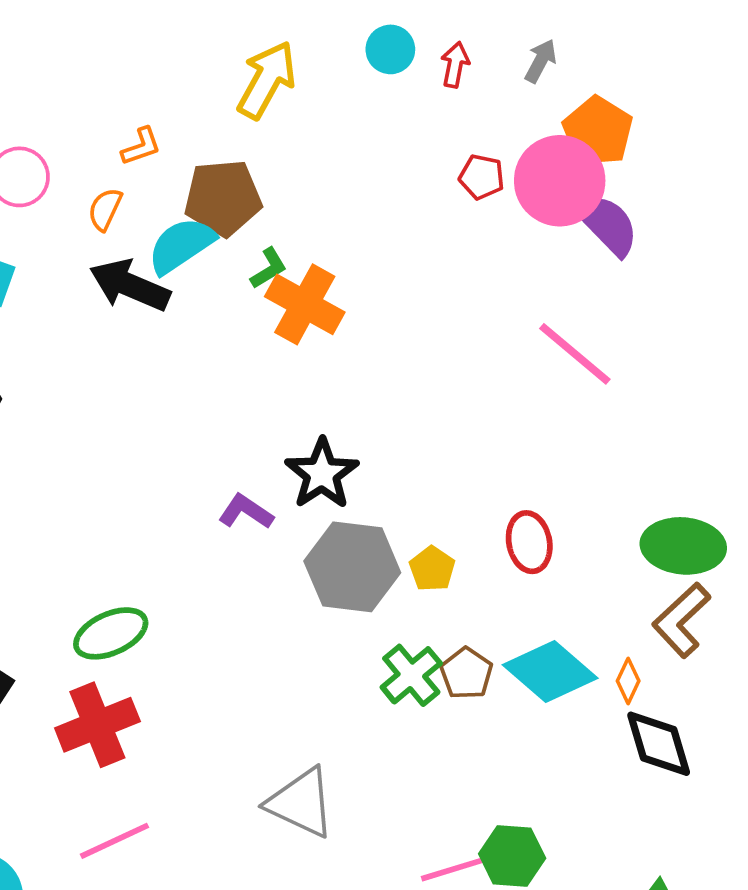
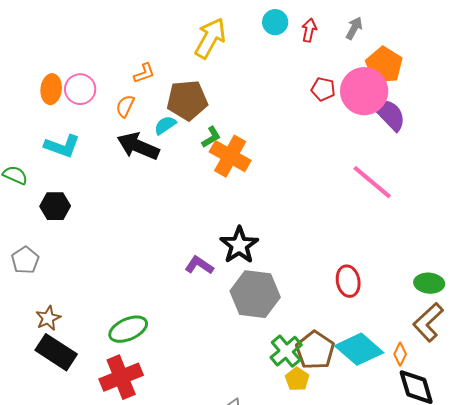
cyan semicircle: (181, 245) -> (165, 125), size x0.6
green ellipse: (683, 546) -> (429, 283), size x0.7
yellow pentagon: (432, 569) -> (297, 379), moved
brown pentagon: (466, 673) -> (315, 350), size x1.4

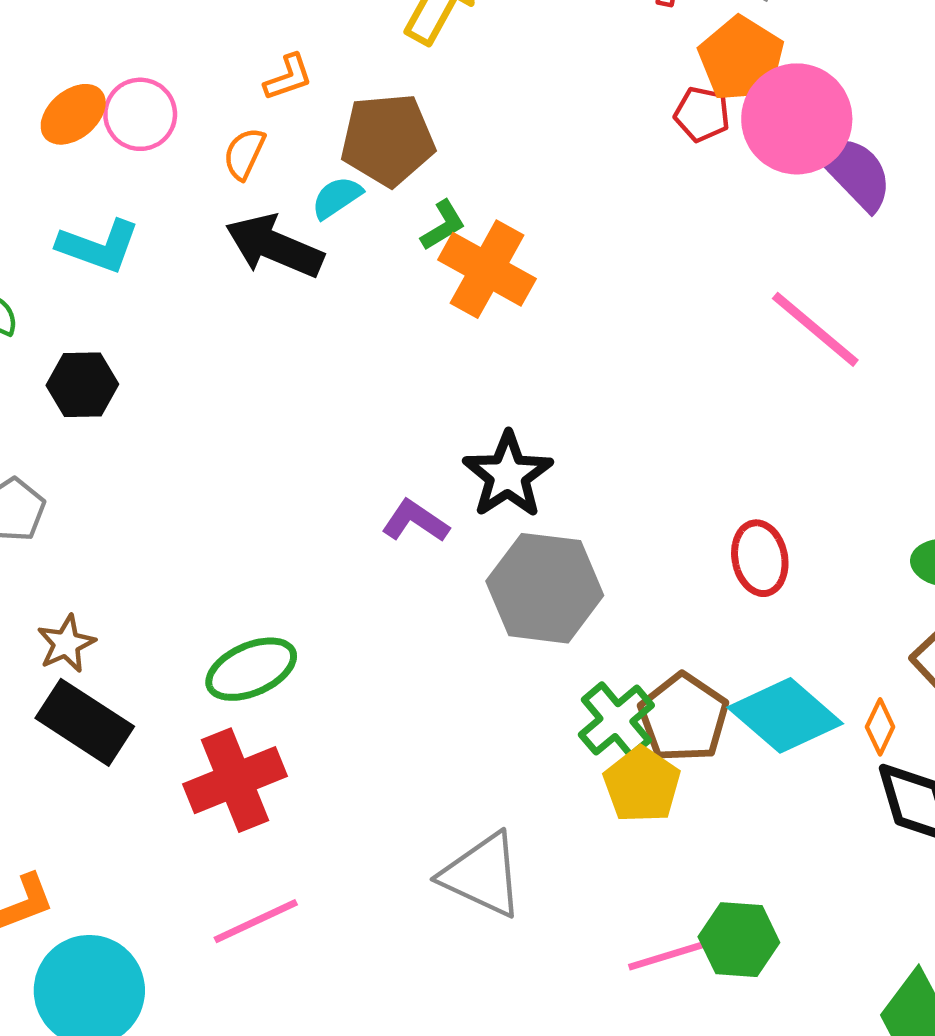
orange pentagon: (384, 65) -> (741, 59), moved
orange ellipse: (51, 89) -> (73, 114), turned 44
yellow pentagon: (297, 379) -> (642, 785), size x1.4

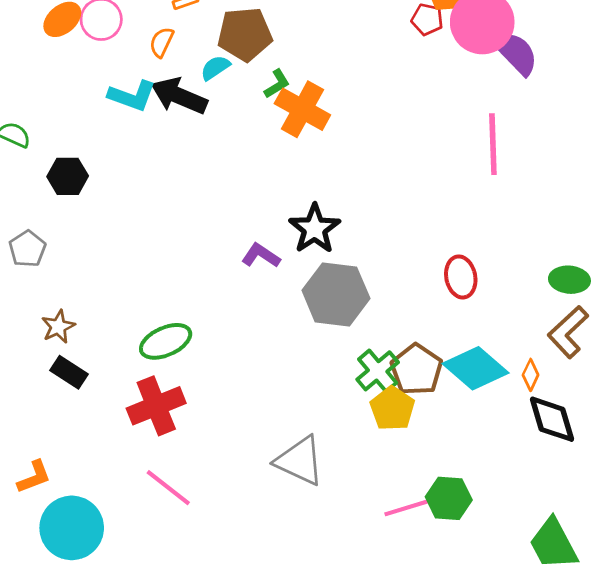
cyan L-shape: (99, 246) -> (132, 96), moved
pink line: (815, 329) -> (493, 144), turned 48
black rectangle: (85, 722) -> (69, 372), size x0.7
pink line: (256, 921) -> (168, 488), turned 63

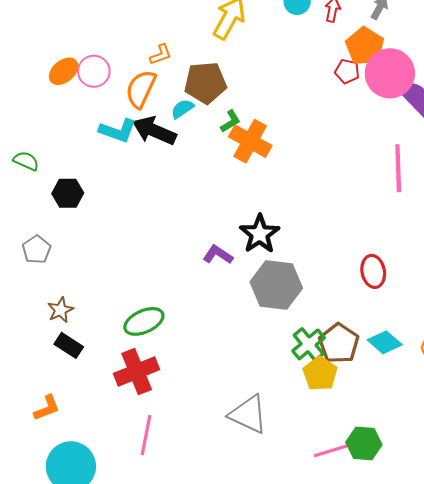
orange semicircle: (162, 42) -> (141, 89), size x1.6
cyan diamond: (476, 368) -> (385, 342), size x0.7
orange L-shape: (34, 477) -> (47, 408), moved
pink line: (168, 488) -> (146, 435), turned 63

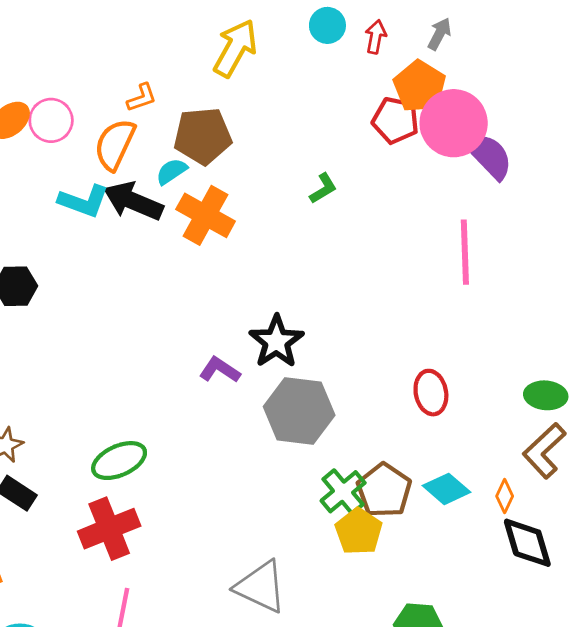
red pentagon: (347, 71) -> (395, 120), size x1.4
green L-shape: (230, 121) -> (323, 188), moved
orange cross: (250, 141) -> (206, 215), moved

